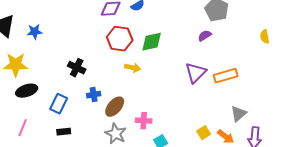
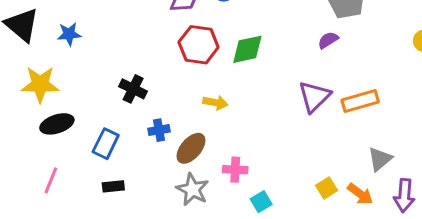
yellow arrow: (133, 68) -> (215, 103), moved

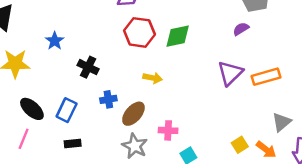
blue star: (69, 34) -> (55, 41), moved, turned -30
black ellipse: (57, 124) -> (32, 109), moved, turned 60

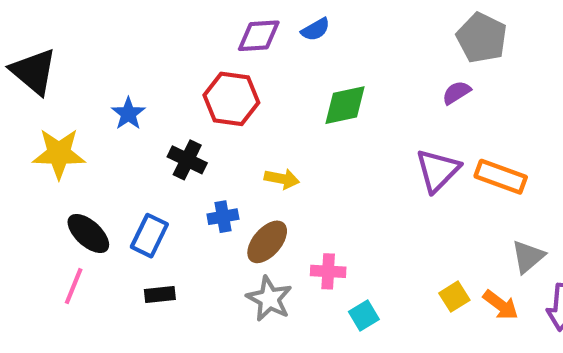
red hexagon: (139, 32) -> (231, 99), moved
orange rectangle: (266, 77) -> (501, 177), turned 36
yellow arrow: (153, 78) -> (282, 179), moved

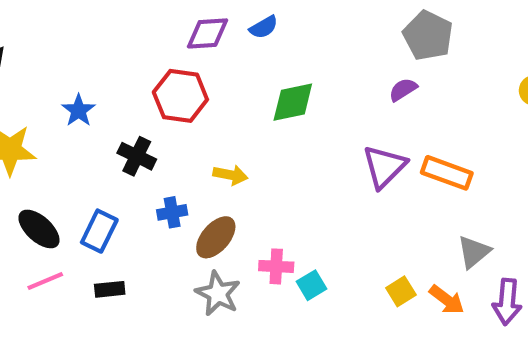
pink line: (74, 286) -> (45, 281), moved, turned 45
cyan square: (364, 316) -> (312, 285), moved

